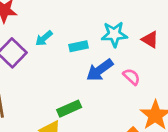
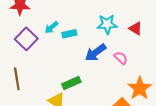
cyan rectangle: (78, 46) -> (69, 34), moved

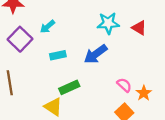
cyan rectangle: (69, 34) -> (58, 55), moved
pink semicircle: (121, 58) -> (124, 85), moved
orange star: (140, 88) -> (144, 93), size x0.6

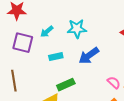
cyan star: (108, 23) -> (77, 29), moved
purple square: (20, 39) -> (23, 43), turned -30

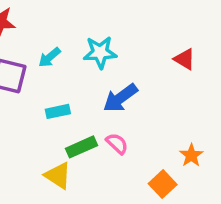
cyan rectangle: (56, 57) -> (58, 111), moved
pink semicircle: (114, 83) -> (117, 144), moved

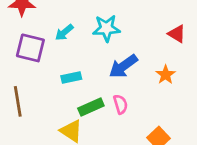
pink semicircle: (117, 144) -> (120, 104), turned 30
orange star: (191, 155) -> (166, 75), moved

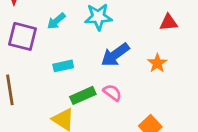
red triangle: (177, 34) -> (169, 22), turned -36
pink semicircle: (120, 104) -> (112, 93), turned -36

